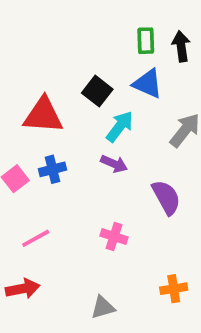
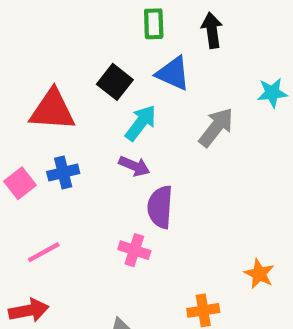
green rectangle: (146, 41) -> (154, 24), moved
purple semicircle: (166, 197) -> (160, 207), moved, turned -147

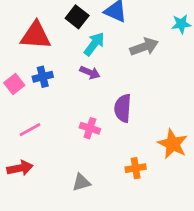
gray arrow: (216, 127) -> (144, 47), turned 32
purple semicircle: (160, 207) -> (123, 108), moved
orange star: (259, 274) -> (173, 144), size x1.5

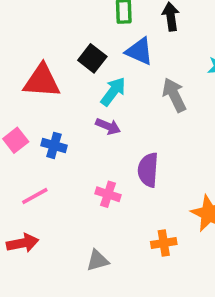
gray arrow: (144, 47) -> (174, 95), turned -96
blue cross: (43, 77) -> (54, 145), moved, turned 30

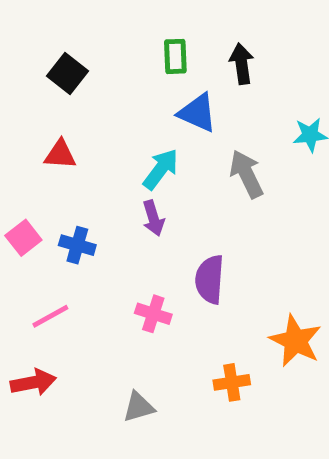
black square: (92, 58) -> (68, 74), moved
red triangle: (42, 81) -> (60, 154), size x0.6
purple arrow: (108, 126) -> (153, 218), turned 50

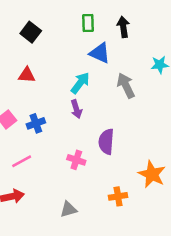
blue cross: (77, 245) -> (36, 123), turned -36

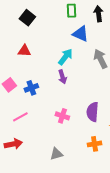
purple semicircle: (106, 142) -> (93, 112), moved

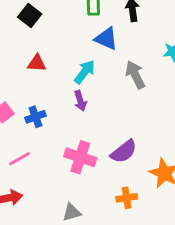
red triangle: (24, 51) -> (37, 63), moved
purple semicircle: (93, 112) -> (124, 151), turned -132
pink cross: (62, 116) -> (80, 157), size x1.5

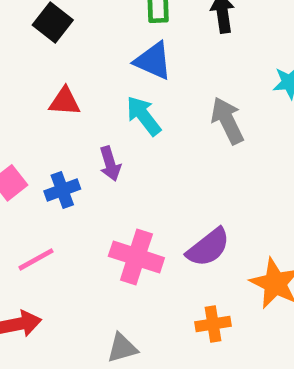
blue triangle: (106, 39) -> (153, 61), moved
cyan arrow: (85, 72) -> (144, 116), turned -75
purple arrow: (80, 101) -> (110, 164), moved

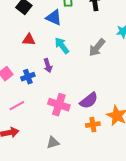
blue triangle: (153, 61) -> (54, 18), moved
gray arrow: (227, 121) -> (97, 48), turned -114
orange cross: (213, 324) -> (93, 125), moved

